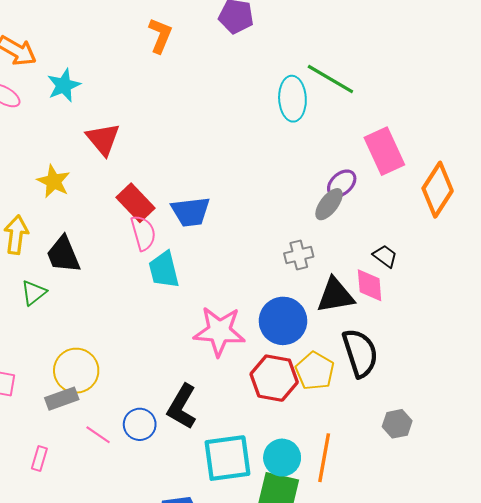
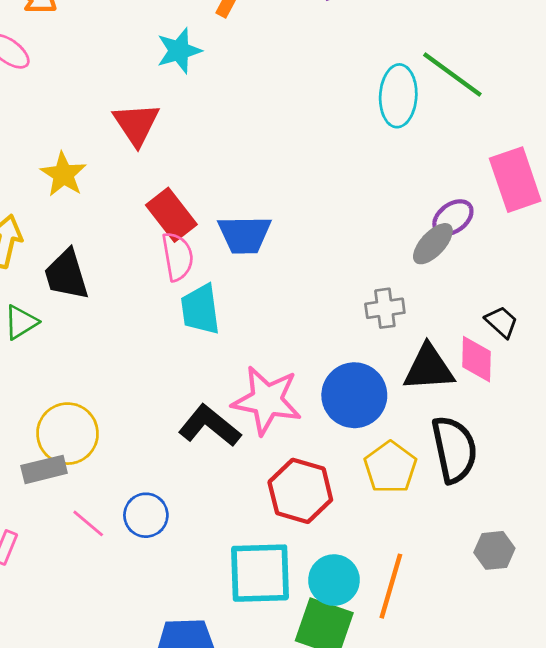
cyan star: (64, 85) -> (179, 51), moved
red hexagon: (274, 378) -> (300, 491), moved
black L-shape: (182, 407) -> (210, 426), moved, turned 93

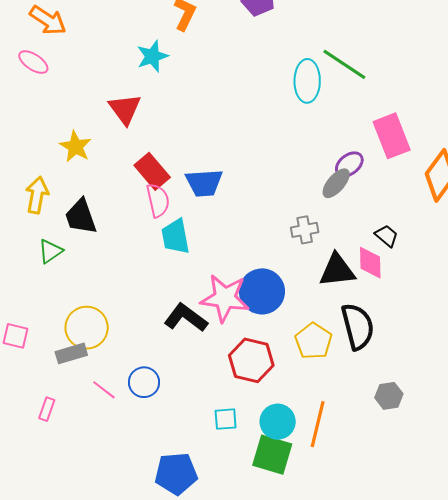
blue circle: (354, 395) -> (262, 291), moved
cyan square: (260, 573) -> (226, 419), size x0.5

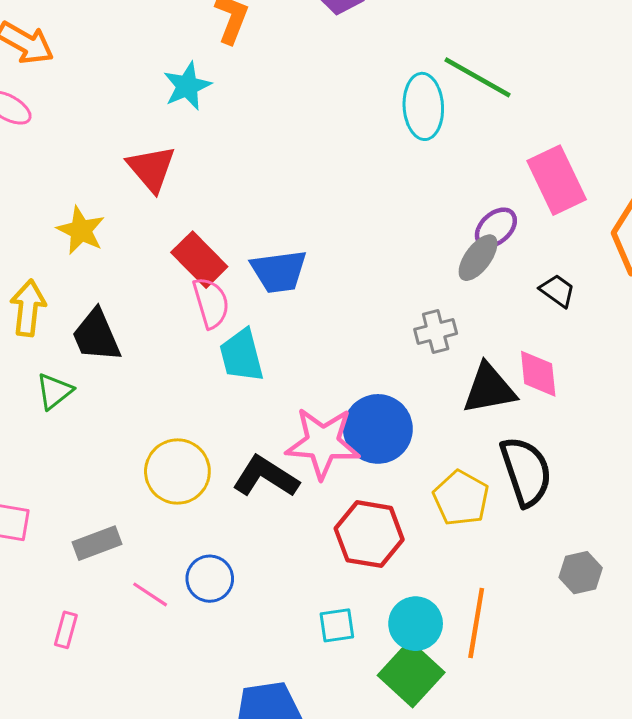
black trapezoid: (387, 236) -> (557, 291), moved
yellow circle: (87, 328) -> (177, 472), moved
green square: (272, 455) -> (411, 674), turned 30

